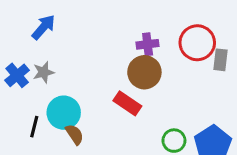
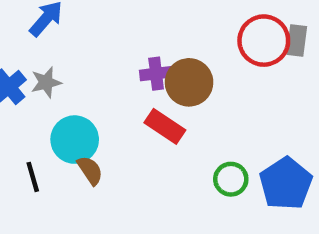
purple cross: (148, 44) -> (156, 74), moved
gray rectangle: (221, 60) -> (297, 41), moved
black line: (34, 127) -> (33, 177), moved, turned -30

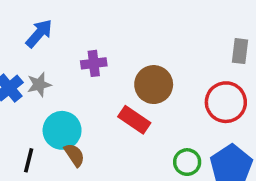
red circle: (264, 41) -> (226, 102), moved
purple cross: (156, 74) -> (94, 63), moved
black line: (33, 177) -> (29, 160), turned 30

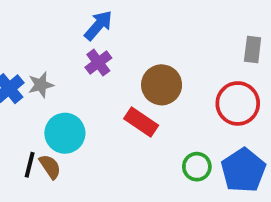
blue arrow: (39, 33) -> (98, 25), moved
purple cross: (94, 63) -> (98, 63), turned -30
brown semicircle: (74, 155) -> (50, 167), moved

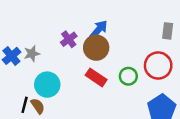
blue arrow: (98, 25) -> (99, 30), moved
brown circle: (162, 85) -> (96, 48), moved
green circle: (197, 167) -> (128, 76), moved

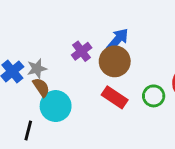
brown semicircle: (38, 106) -> (41, 87), moved

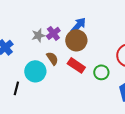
gray star: (37, 69) -> (38, 35), moved
brown semicircle: (41, 87) -> (52, 58), moved
green circle: (154, 96) -> (101, 72), moved

